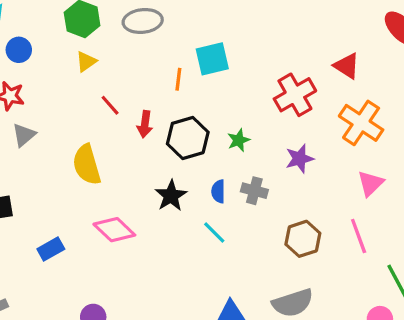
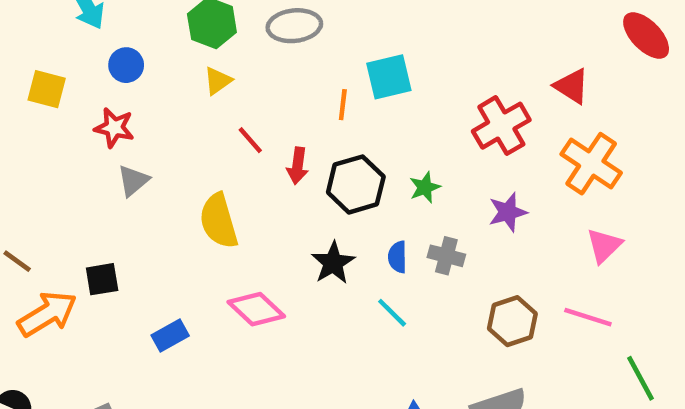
pink line: (359, 236) -> (588, 317), turned -52

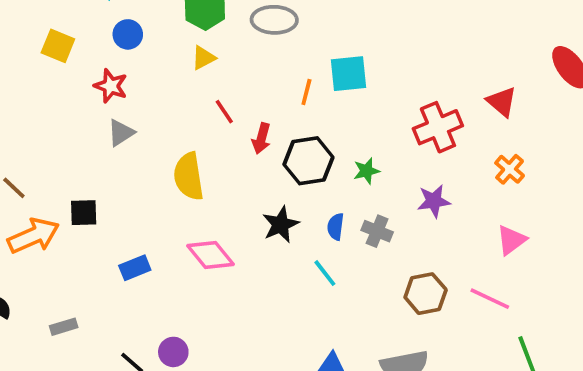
orange cross: (591, 164) -> (510, 169), size x0.6

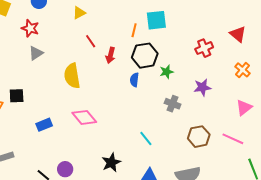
red cross: (438, 127) -> (204, 48), size x0.7
black hexagon: (308, 161) -> (145, 56), moved
black star: (281, 224) -> (111, 162), moved
blue semicircle: (336, 227) -> (134, 80), moved
cyan line: (325, 273) -> (146, 139), moved

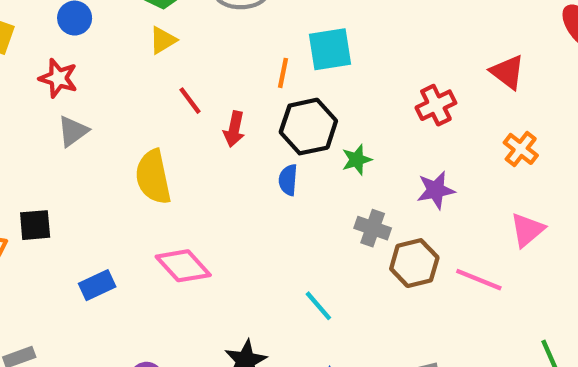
brown hexagon: (199, 137) -> (414, 263), moved
pink line: (233, 139) -> (479, 280), moved

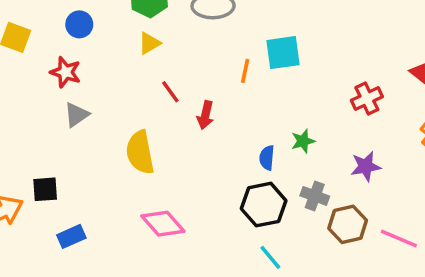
black hexagon: (308, 127) -> (264, 205), moved
blue semicircle: (288, 180) -> (267, 158), moved
blue rectangle: (97, 285) -> (71, 236), moved

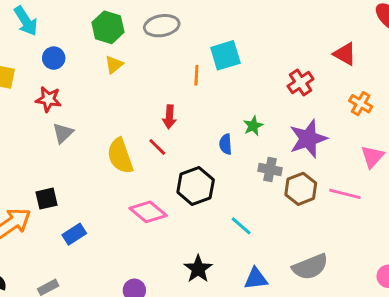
red line: (170, 92) -> (157, 147), moved
purple star: (366, 166) -> (308, 139), size x1.5
black hexagon: (264, 205) -> (196, 186), moved

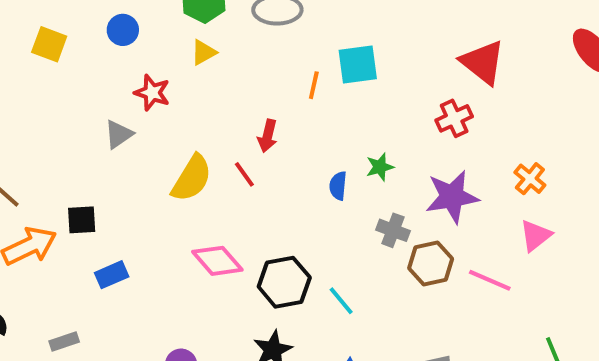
red triangle: (345, 54) -> (483, 62), moved, size x1.4
red star: (48, 99) -> (152, 93), moved
orange cross: (361, 104) -> (530, 179), moved
yellow semicircle: (120, 156) -> (192, 178), turned -138
black hexagon: (196, 186) -> (284, 282), moved

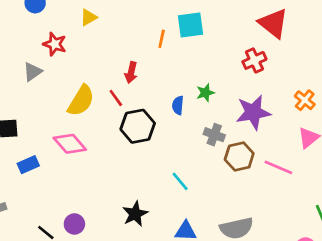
pink diamond: (217, 261) -> (70, 144), moved
black hexagon: (284, 282) -> (138, 126), moved

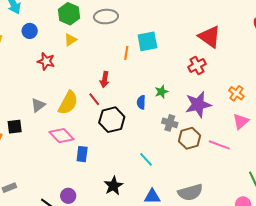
gray triangle: (33, 72) -> (38, 105), moved
blue rectangle: (28, 165) -> (82, 154), moved, turned -56

